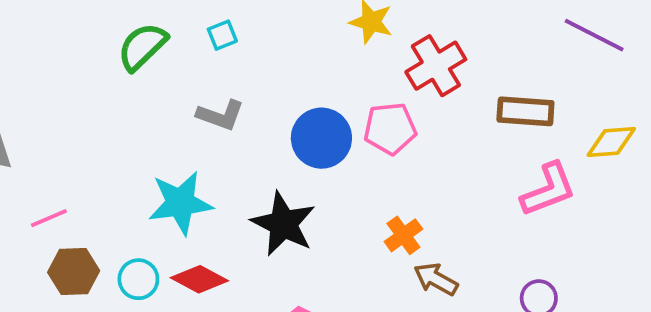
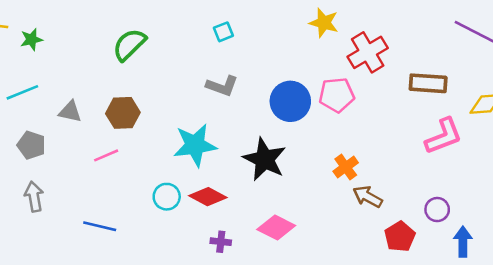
green semicircle: (142, 47) -> (129, 45), moved
brown hexagon: (74, 272) -> (123, 113), moved

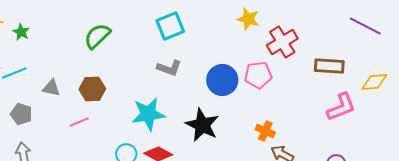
cyan square: (223, 32) -> (170, 26), size x1.8
green star: (31, 39) -> (21, 32), turned -30
orange cross: (346, 167) -> (265, 131), turned -30

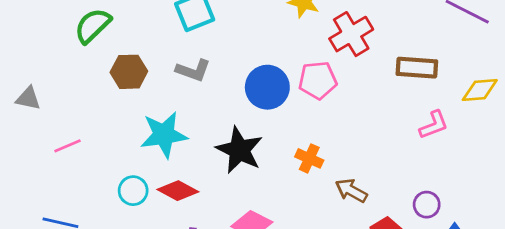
brown hexagon: (92, 89) -> (129, 72), moved
pink L-shape: (341, 107) -> (434, 125), size x0.7
orange cross: (265, 131) -> (309, 158), moved

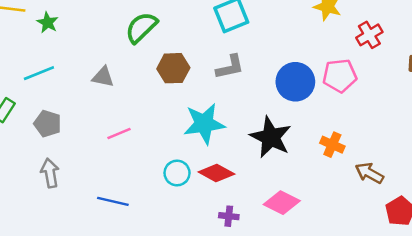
red cross: (351, 34) -> (369, 35), size x0.7
gray L-shape: (193, 70) -> (230, 67), turned -32
gray triangle: (28, 98) -> (103, 77), moved

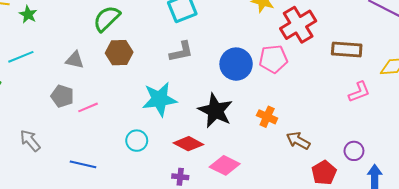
red cross: (369, 35) -> (298, 25), size x1.6
brown hexagon: (173, 68) -> (119, 53), moved
gray pentagon: (48, 124) -> (62, 96), moved
gray arrow: (50, 173) -> (30, 141), turned -30
red diamond: (216, 173) -> (188, 144), moved

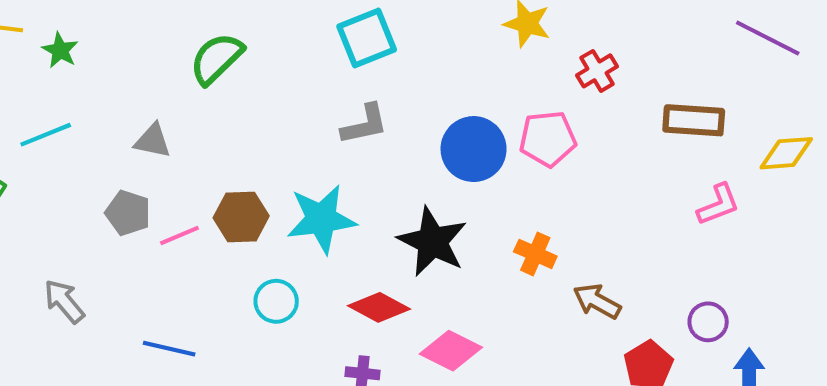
red cross: (298, 25) -> (597, 71), size x0.6
brown hexagon: (119, 53) -> (241, 217), moved

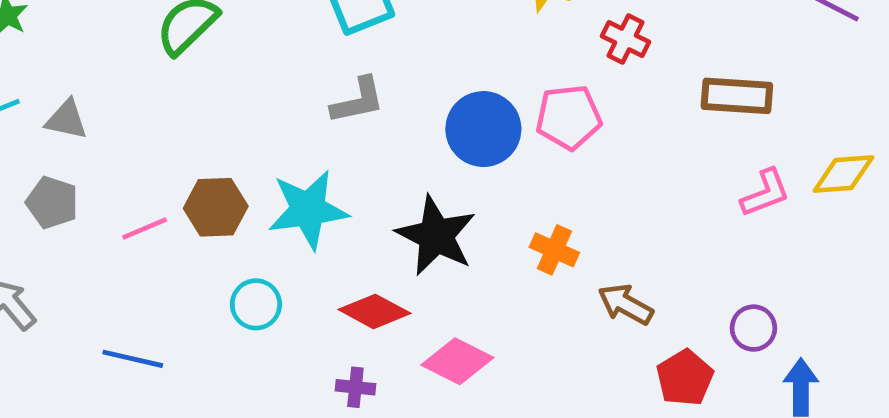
red cross: (597, 71) -> (626, 39), turned -33
gray triangle: (153, 141) -> (66, 120), moved
yellow diamond: (786, 153) -> (843, 174), moved
gray pentagon: (128, 213) -> (52, 202), moved

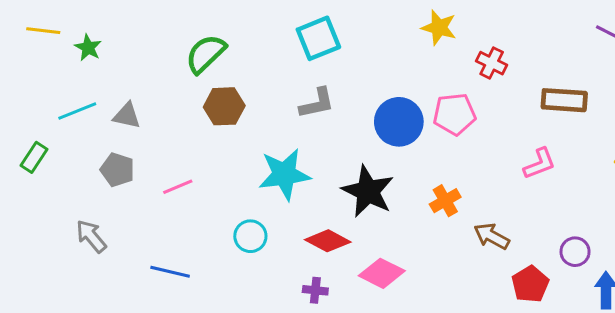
pink L-shape: (765, 193) -> (539, 164), moved
brown hexagon: (216, 207) -> (224, 106), moved
orange cross: (554, 250) -> (445, 201), turned 36

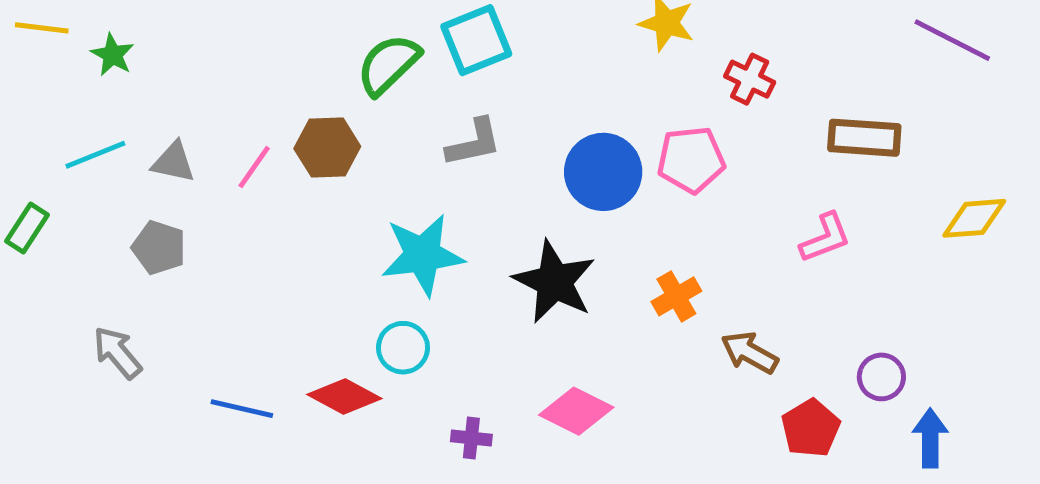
green semicircle: (206, 54) -> (388, 65), moved
pink line: (178, 187) -> (254, 167), moved, turned -32
cyan circle: (250, 236) -> (403, 348), moved
red diamond: (328, 241) -> (344, 396), moved

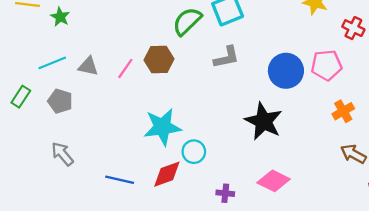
gray pentagon: (159, 248) -> (60, 101), moved
cyan star: (423, 255) -> (162, 127), moved
orange cross: (676, 296) -> (343, 111), moved
red diamond: (344, 396) -> (167, 174), turned -48

